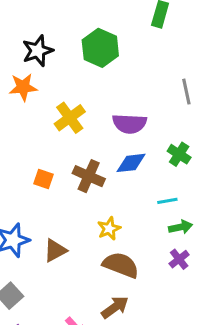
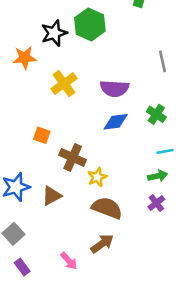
black star: (38, 51) -> (54, 33), moved
brown cross: (89, 176) -> (73, 157), moved
cyan line: (167, 201) -> (165, 151), moved

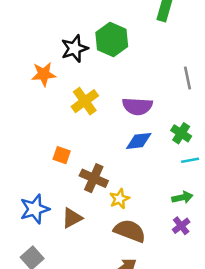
cyan line: (165, 151) -> (190, 160), moved

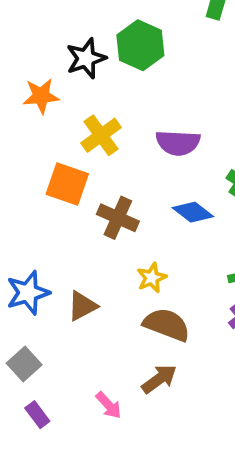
blue diamond: (139, 141) -> (193, 212), moved, turned 44
orange square: (62, 155) -> (67, 184), moved, size x1.6
brown cross: (94, 178) -> (118, 218), moved

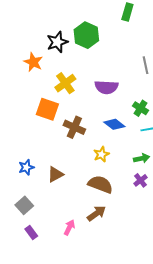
orange star: (41, 96) -> (33, 62), turned 30
yellow star: (152, 278) -> (101, 154), moved
blue star: (28, 293) -> (26, 167), size x0.7
pink arrow: (109, 405) -> (69, 227), turned -112

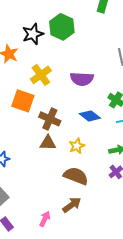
brown triangle: (55, 174) -> (48, 143), moved, turned 30

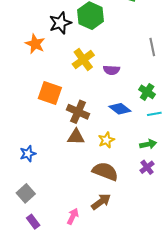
yellow cross: (41, 75) -> (83, 60), moved
purple semicircle: (82, 79) -> (111, 70), size x0.7

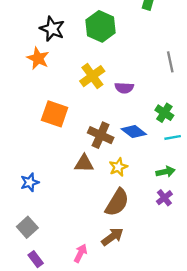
black star: (60, 23) -> (52, 29), moved, turned -30
brown cross: (78, 112) -> (101, 135), moved
brown semicircle: (105, 171) -> (117, 202), turned 100

